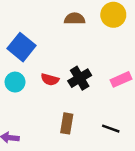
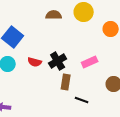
brown rectangle: (67, 123) -> (66, 82), moved

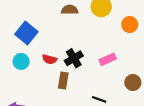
brown rectangle: (66, 82) -> (63, 80), moved

